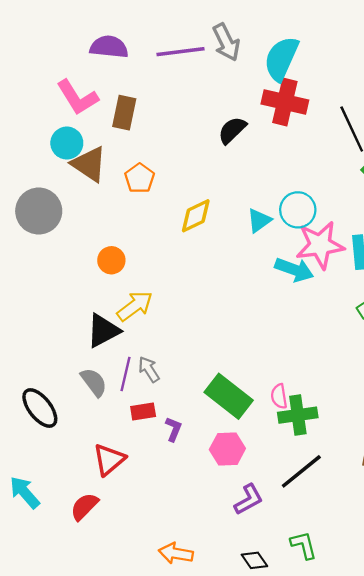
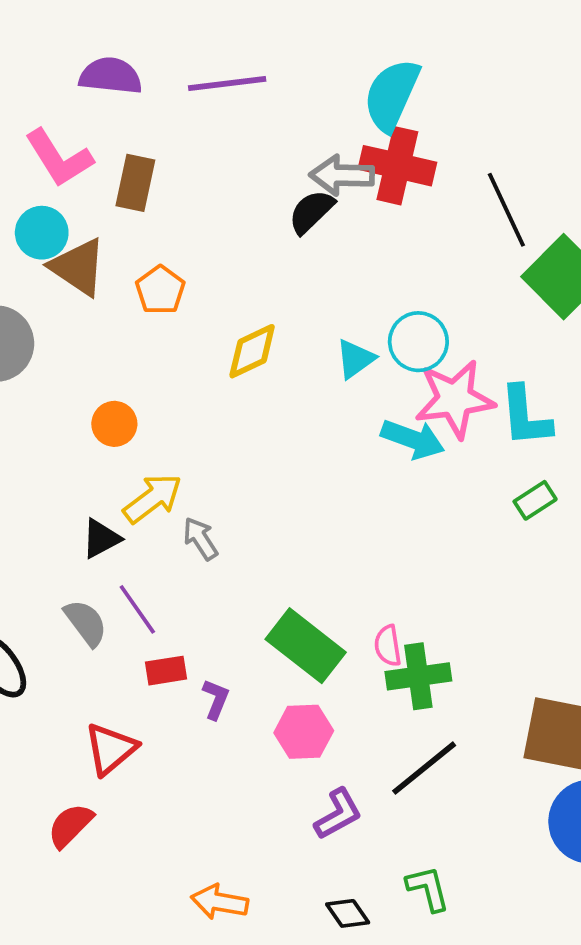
gray arrow: (226, 42) -> (342, 175), moved, turned 117
black triangle: (103, 331) -> (101, 539), size x0.7
gray arrow: (149, 369) -> (200, 539), moved
purple line: (125, 374) -> (137, 609), turned -48

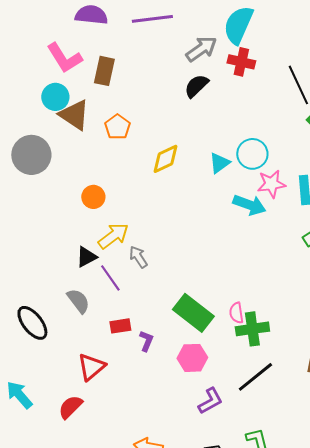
red cross: (397, 166) -> (241, 62), size x0.7
gray arrow: (342, 175) -> (201, 49), moved, turned 144
pink star: (455, 399) -> (271, 184), size x0.7
purple line: (137, 609) -> (110, 278), moved

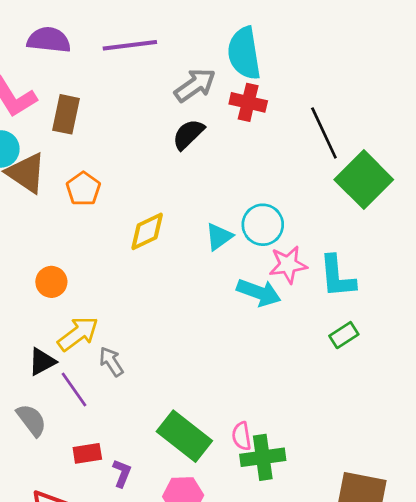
cyan semicircle: (238, 25) -> (244, 53), turned -33

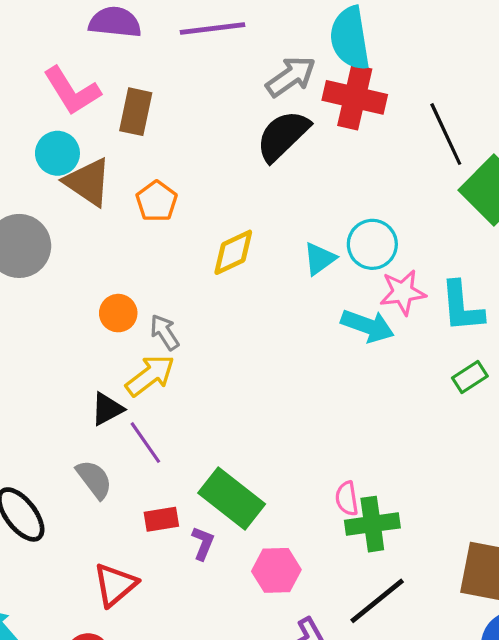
red cross: (248, 102) -> (355, 97), size x1.4
black semicircle: (188, 134) -> (283, 136), size x1.4
gray arrow: (111, 362) -> (165, 332), moved
green rectangle: (184, 436) -> (232, 498), moved

